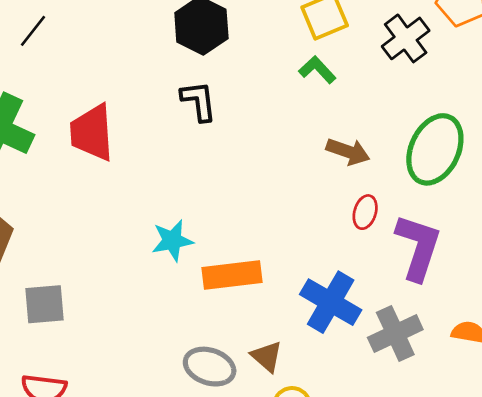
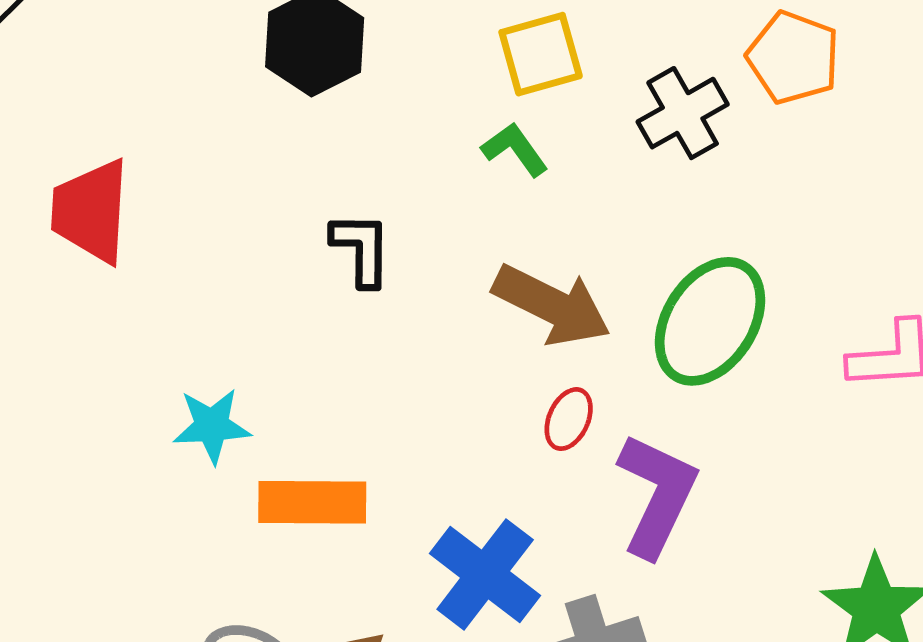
black L-shape: (199, 101) -> (361, 249), moved
brown arrow: (348, 152) -> (552, 305), size x1.5

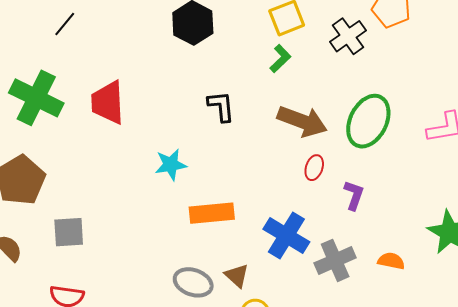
green L-shape: (515, 149) -> (280, 59), turned 88
cyan star: (212, 426) -> (171, 165), moved
purple L-shape: (657, 495) -> (354, 195), size x0.6

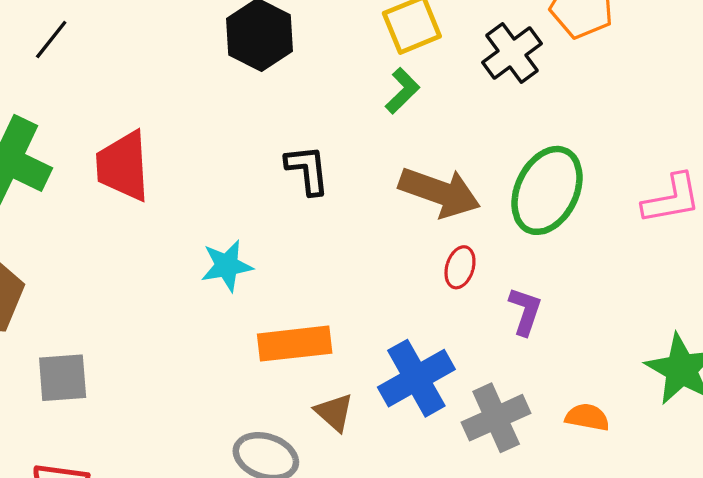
blue cross: (286, 235) -> (416, 378), turned 30
brown triangle: (237, 276) -> (334, 412), moved

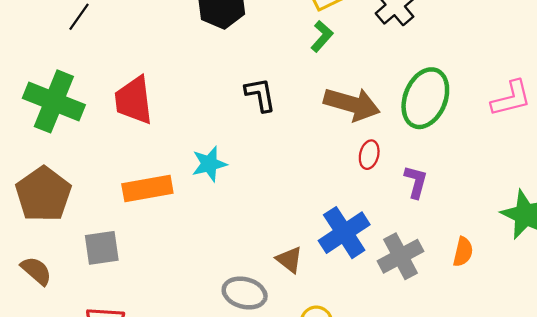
orange rectangle: (295, 344) -> (147, 188), moved
orange semicircle: (587, 417) -> (463, 252), turned 96

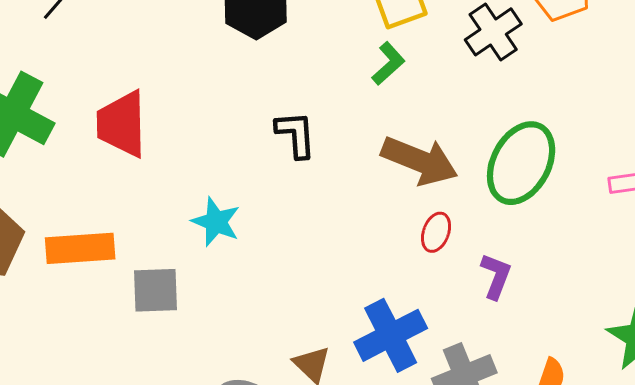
cyan star: (209, 164) -> (216, 222), turned 30
orange rectangle: (147, 188) -> (80, 248), moved
gray square: (102, 248) -> (155, 290), moved

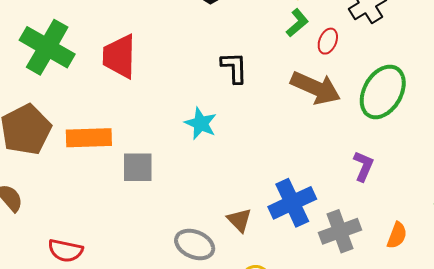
cyan star: (216, 222) -> (201, 123), moved
red ellipse: (436, 232) -> (328, 41), moved

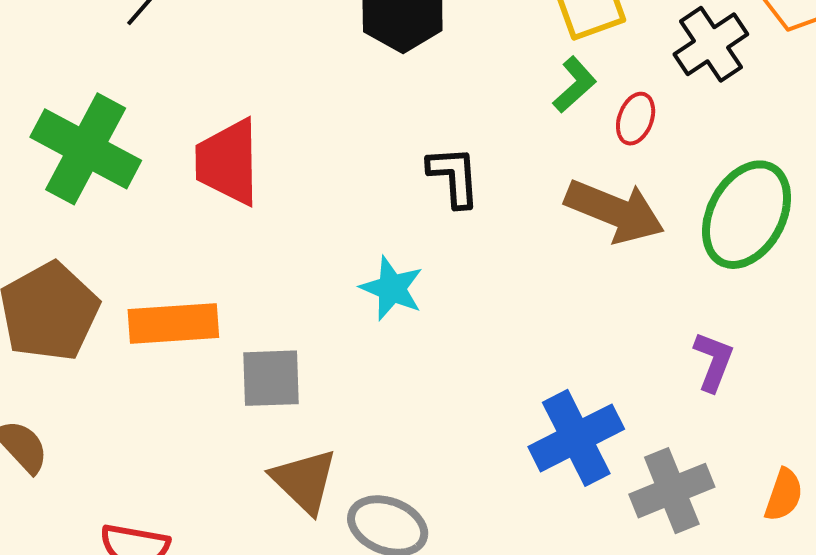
brown triangle: (239, 220) -> (304, 481), moved, size x1.4

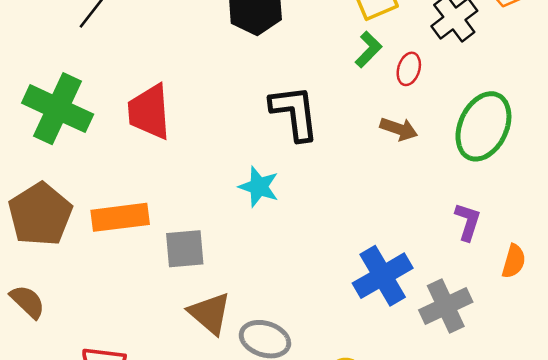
black L-shape: (454, 177) -> (295, 113), size x1.4
brown arrow: (615, 211) -> (399, 129), size x0.6
orange semicircle: (784, 495) -> (514, 261), moved

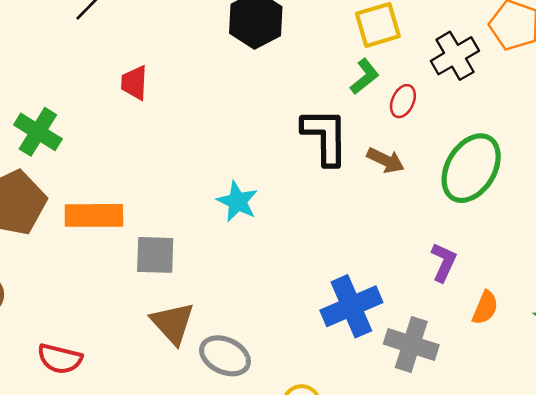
green cross: (58, 109) -> (38, 132), moved, size x0.7
red trapezoid: (149, 112) -> (134, 83), moved, size x0.6
black L-shape: (295, 113) -> (325, 136), moved
gray cross: (446, 306) -> (411, 344), turned 36

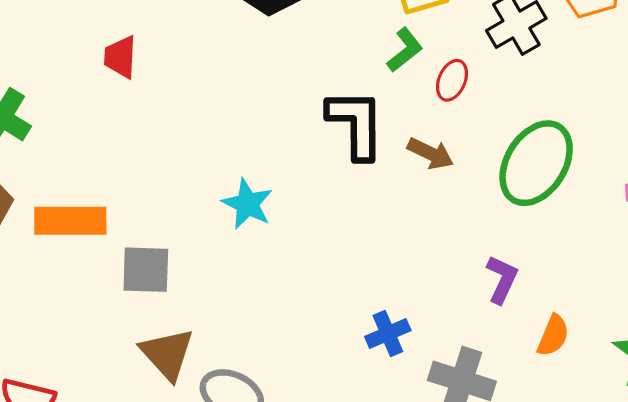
blue cross: (351, 306) -> (388, 334), size x0.6

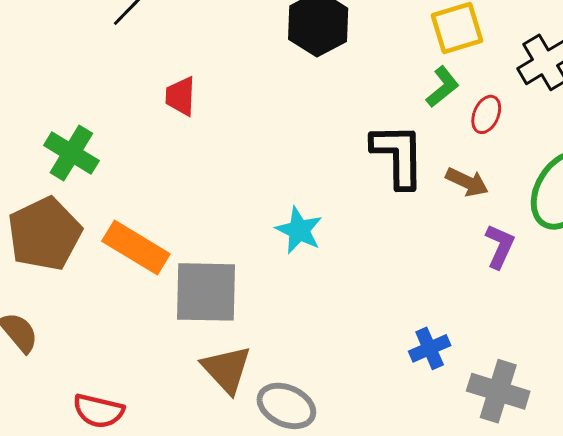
orange rectangle: (70, 221) -> (136, 248), turned 32
gray square: (146, 270) -> (206, 292), size x1.4
purple L-shape: (502, 279) -> (500, 246), moved

